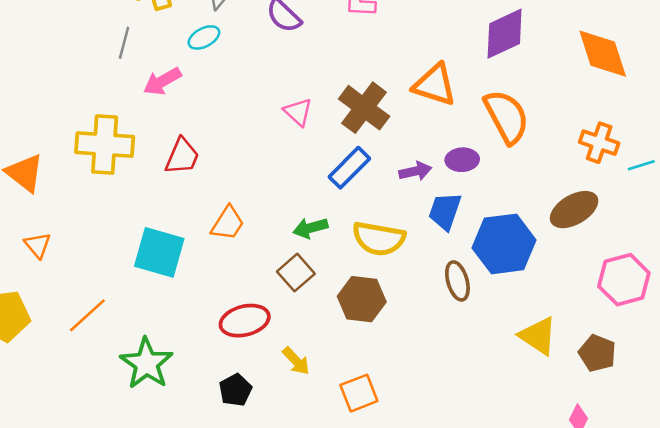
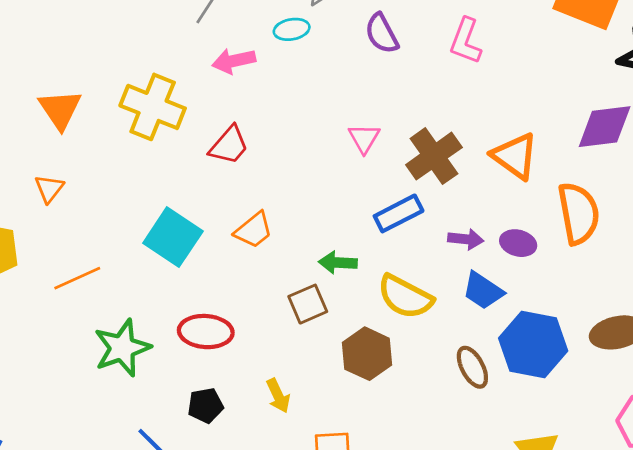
blue trapezoid: (445, 211) -> (483, 291), turned -93
brown ellipse: (457, 281) -> (472, 367), turned -30
red ellipse: (245, 321) -> (206, 332), moved

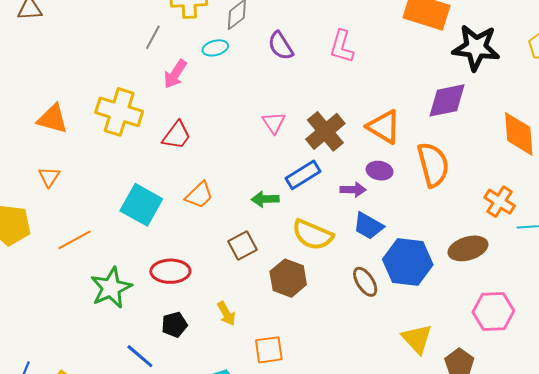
pink arrow: (234, 61) -> (175, 74), turned -40
orange triangle: (60, 109) -> (52, 119), turned -36
purple ellipse: (518, 243) -> (380, 171), moved
green arrow: (338, 263) -> (265, 199), moved

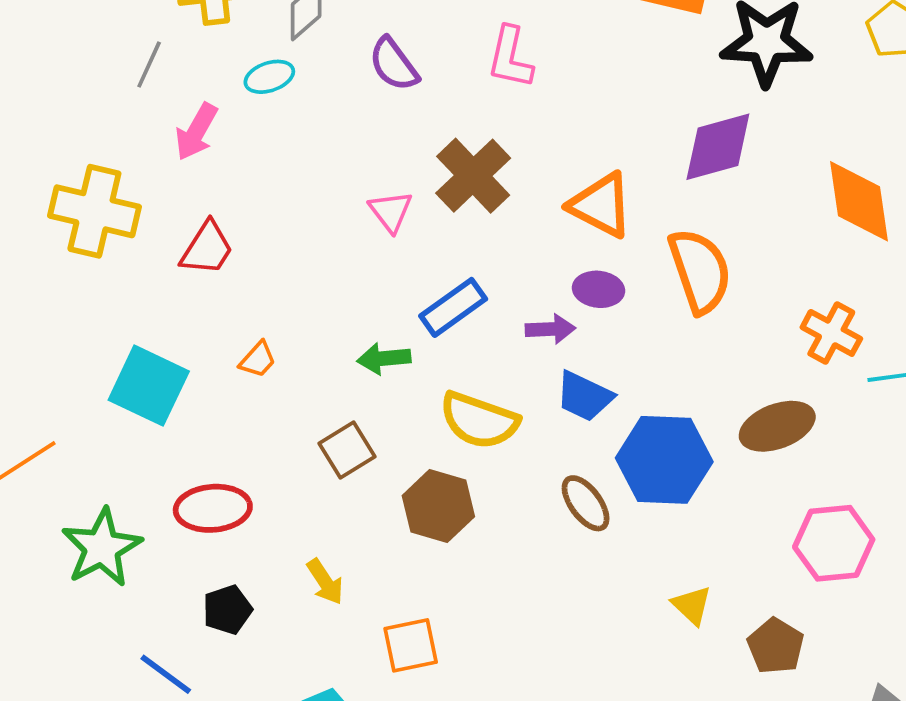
brown cross: (325, 131) -> (473, 176), moved
orange trapezoid: (199, 195) -> (258, 360), size x0.7
yellow triangle: (417, 339) -> (692, 605), size x0.7

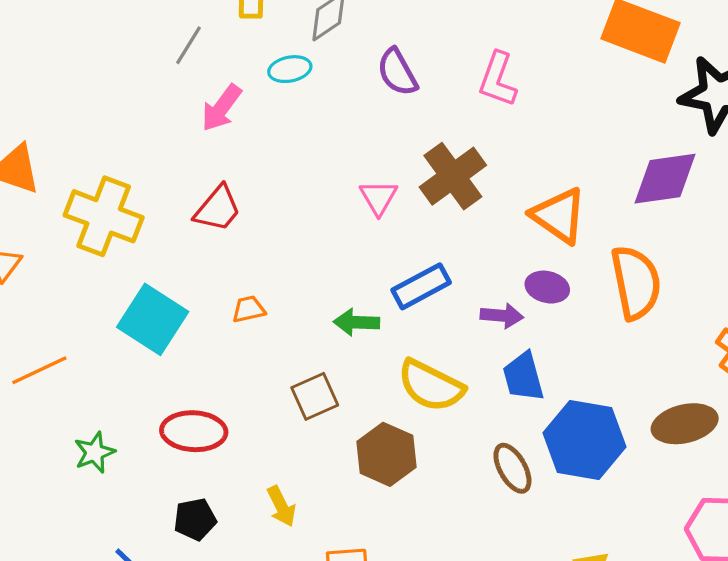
yellow cross: (94, 211) -> (104, 216), moved
orange trapezoid: (258, 360) -> (249, 309), turned -152
blue trapezoid: (584, 396) -> (523, 377), turned 42
green star: (102, 548) -> (95, 452), size x0.6

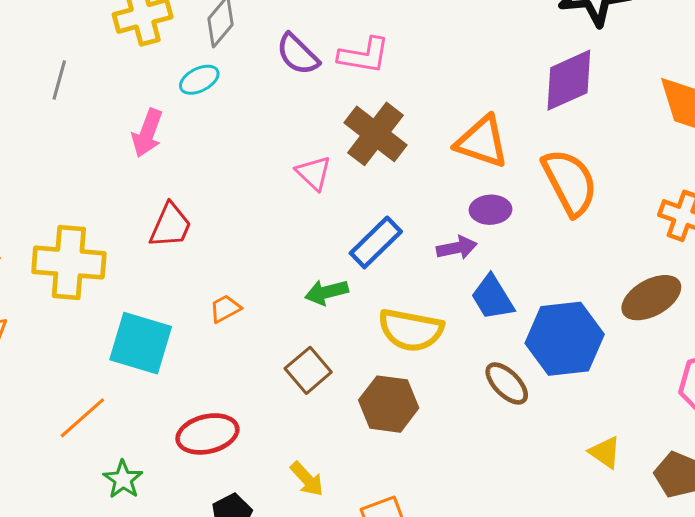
gray line: (188, 45) -> (59, 80), moved
pink L-shape: (498, 79) -> (364, 55), moved, turned -84
orange line: (39, 370) -> (82, 418), moved

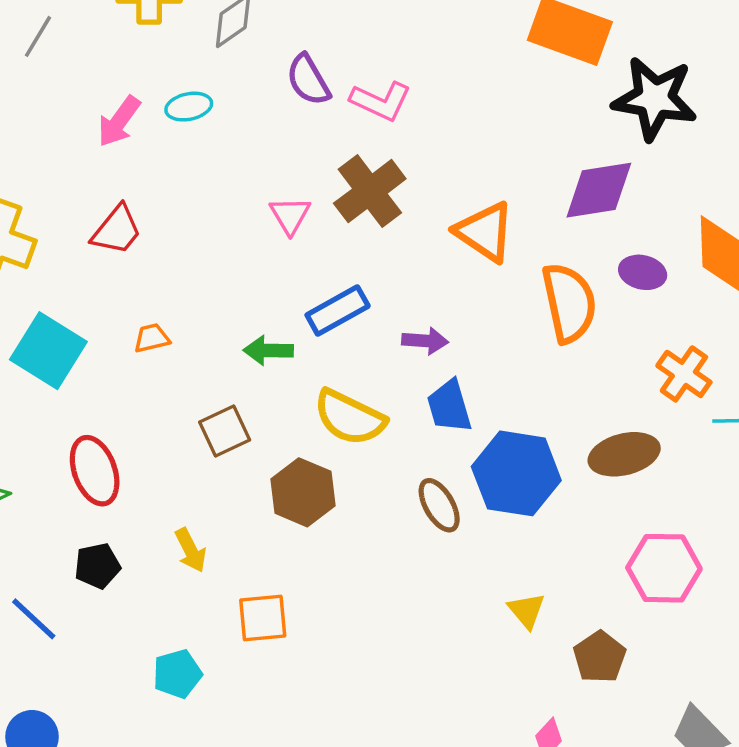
cyan ellipse: (199, 80) -> (189, 107), moved
purple ellipse: (490, 210) -> (643, 272), moved
red ellipse: (207, 434) -> (95, 471), turned 68

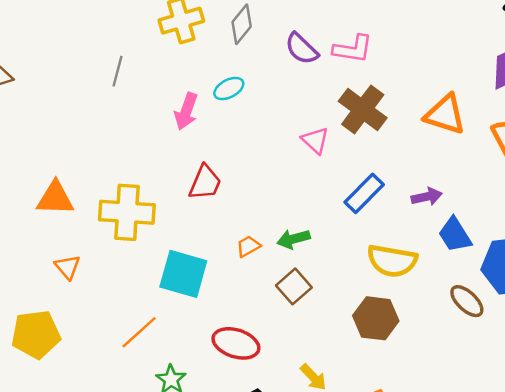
green arrow: (268, 350) -> (293, 239), moved
brown square: (225, 431) -> (294, 286), moved
red ellipse: (95, 471) -> (236, 343), turned -36

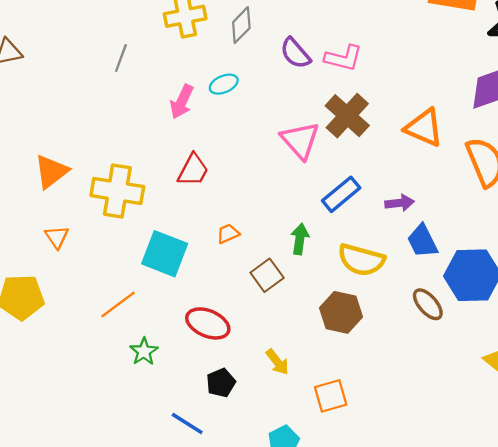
pink triangle: (315, 140) -> (300, 140), size x1.5
orange triangle: (55, 198) -> (51, 172), turned -45
green arrow: (293, 239) -> (300, 239), moved, turned 108

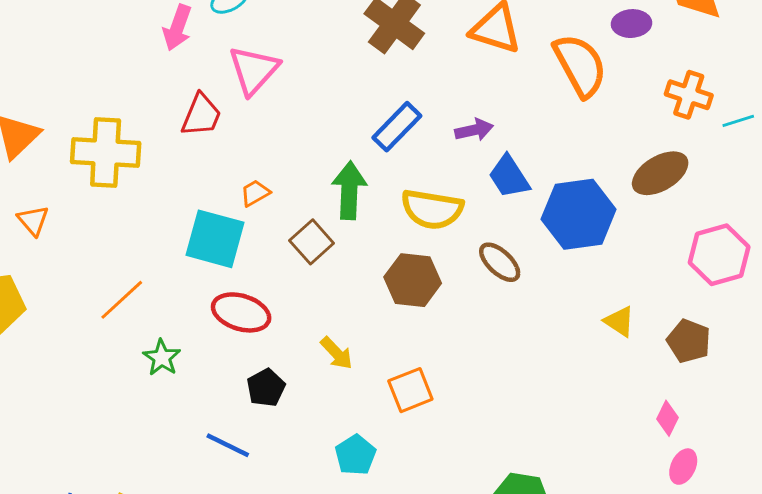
pink triangle: (300, 140) -> (254, 70), moved, turned 30
green arrow: (300, 239) -> (349, 190), size x1.4
cyan square: (165, 254) -> (215, 239), moved
brown ellipse: (428, 304) -> (500, 262), moved

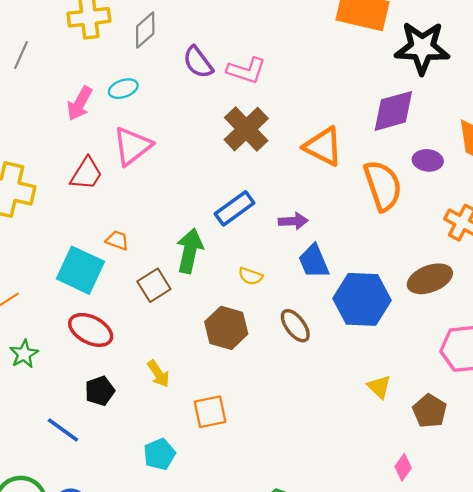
orange trapezoid: (255, 193) -> (117, 240), turned 40
yellow semicircle: (432, 209) -> (251, 276), size x0.5

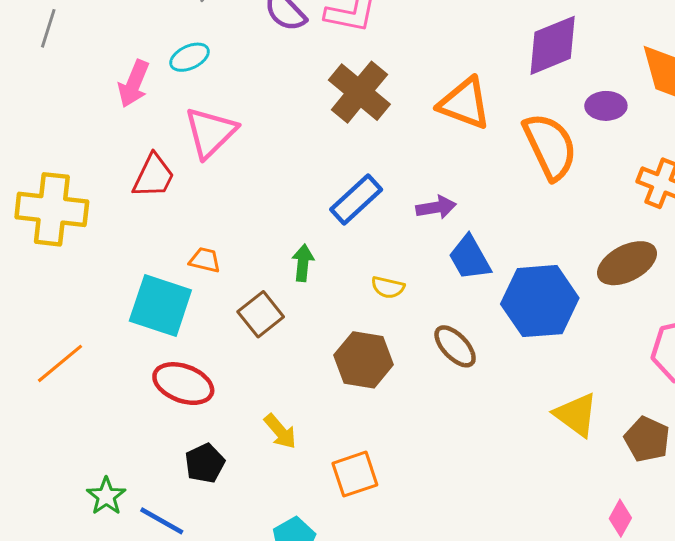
green arrow: (190, 251) -> (303, 263), size x0.6
green star: (24, 354) -> (106, 496), moved
yellow triangle: (379, 387) -> (576, 415), size x1.4

